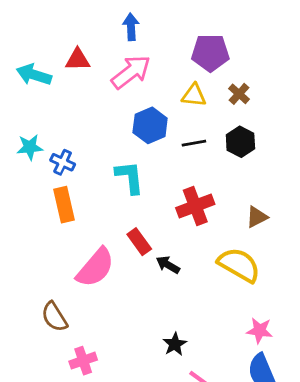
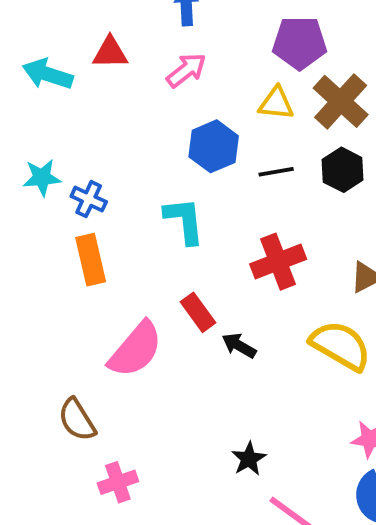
pink arrow: (131, 72) -> (186, 70), size x0.7
brown cross: (239, 94) -> (341, 101), size x1.8

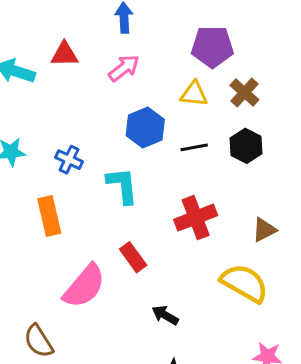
brown cross: (341, 101) -> (244, 92), size x0.7
blue cross: (89, 199) -> (69, 160), moved
black arrow: (239, 346) -> (165, 315), moved

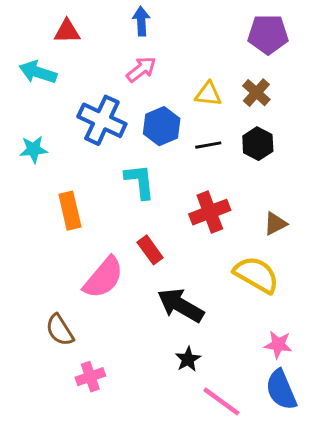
purple pentagon: (212, 47) -> (268, 34), moved
red triangle: (64, 54) -> (67, 31), moved
blue cross: (69, 160) -> (102, 120), moved, size x1.8
black arrow: (165, 315) -> (181, 305), size x1.8

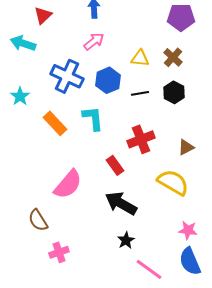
red triangle: (67, 31) -> (43, 15), turned -42
cyan star: (34, 149) -> (20, 96), turned -30
orange rectangle: (70, 211) -> (55, 123), moved, turned -30
red rectangle: (150, 250) -> (115, 165), moved

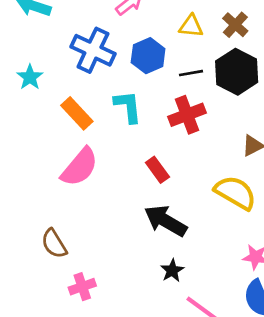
black hexagon: (174, 92) -> (237, 72), size x1.5
red cross: (141, 139) -> (187, 115), moved
pink semicircle: (68, 184) -> (80, 167), moved

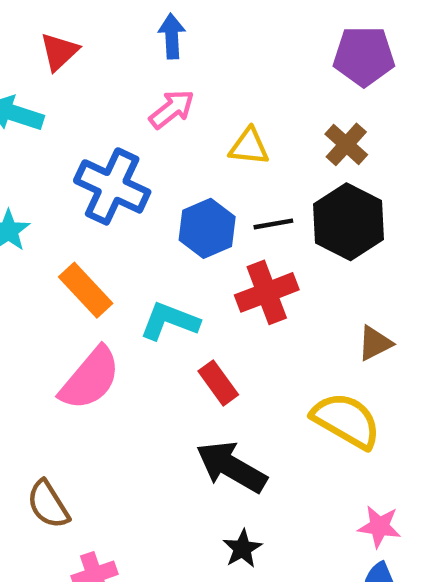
yellow triangle: (191, 26) -> (249, 147), moved
blue hexagon: (148, 56) -> (207, 228), moved
cyan L-shape: (128, 107) -> (170, 321), moved, turned -63

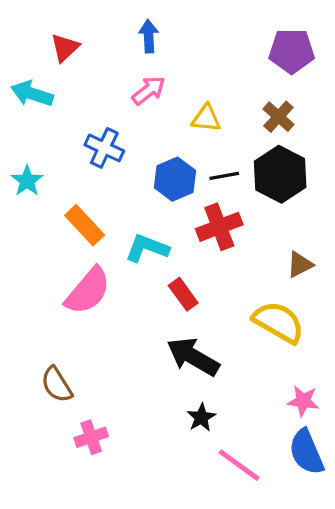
blue cross: (112, 186) -> (104, 148), size x0.7

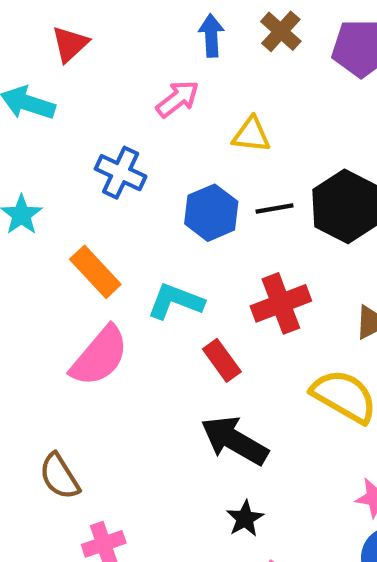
blue arrow: (149, 36) -> (211, 36), moved
brown cross: (278, 117) -> (281, 31), moved
red cross: (219, 227) -> (281, 303), moved

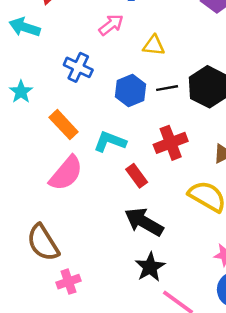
brown semicircle: (59, 476) -> (43, 243), size x1.4
black star: (245, 519) -> (150, 267), size x1.4

